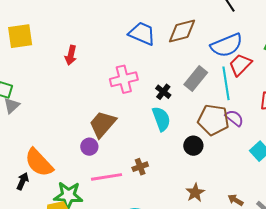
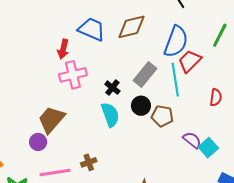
blue semicircle: (227, 45) -> (176, 42), turned -48
red arrow: (71, 55) -> (63, 49), moved
purple semicircle: (234, 118) -> (192, 140), moved
brown pentagon: (213, 120) -> (162, 116), size x0.7
black circle: (193, 146) -> (141, 106), moved

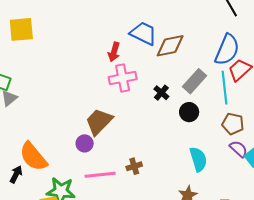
brown diamond: (132, 27) -> (170, 46), moved
cyan semicircle: (110, 115) -> (198, 159), moved
brown pentagon: (162, 116) -> (233, 124), moved

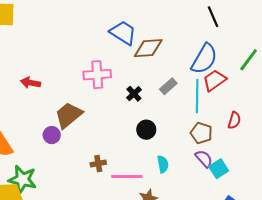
red arrow: (114, 52) -> (30, 83), moved, turned 78
gray rectangle: (195, 81) -> (168, 86), size x0.7
black circle: (189, 112) -> (146, 130), moved
cyan semicircle: (198, 159) -> (163, 164), size x0.7
pink line: (100, 175) -> (127, 176), moved

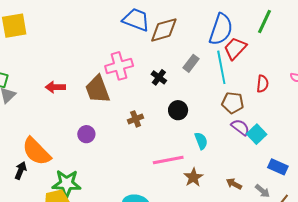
brown trapezoid: (69, 115) -> (98, 89), moved, turned -60
brown cross: (98, 164) -> (136, 119), moved

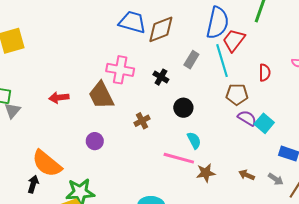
pink cross: (119, 66) -> (120, 70), turned 32
cyan semicircle: (201, 141) -> (194, 140), moved
pink line: (168, 160) -> (179, 158), turned 32
brown star: (193, 177) -> (206, 173), turned 30

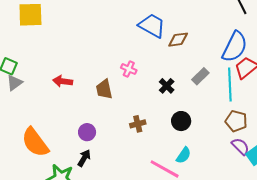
brown diamond: (161, 29) -> (178, 40), size x0.7
pink cross: (120, 70) -> (129, 69), size x0.6
brown trapezoid: (101, 95) -> (104, 89), size x0.7
cyan semicircle: (194, 140) -> (184, 155), turned 48
black arrow: (33, 184) -> (84, 158), moved

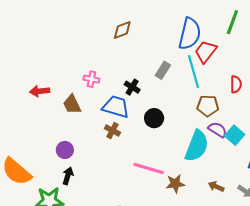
blue trapezoid: (152, 26) -> (116, 107), moved
brown diamond: (178, 40) -> (122, 30), moved
red arrow: (63, 81) -> (40, 91), moved
brown cross: (138, 124) -> (112, 131), turned -35
cyan semicircle: (184, 155) -> (197, 146), moved, size x1.8

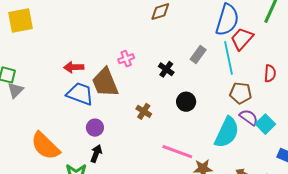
pink cross: (91, 79) -> (126, 59), turned -35
brown trapezoid: (72, 104) -> (105, 83), size x1.5
blue trapezoid: (116, 107) -> (80, 94), moved

